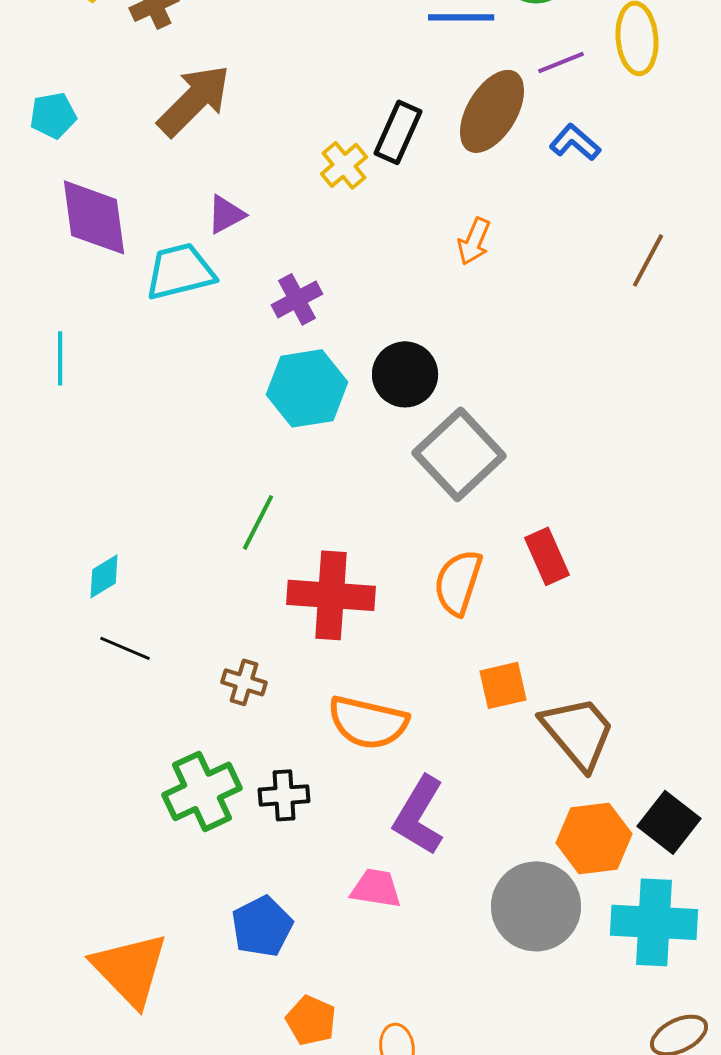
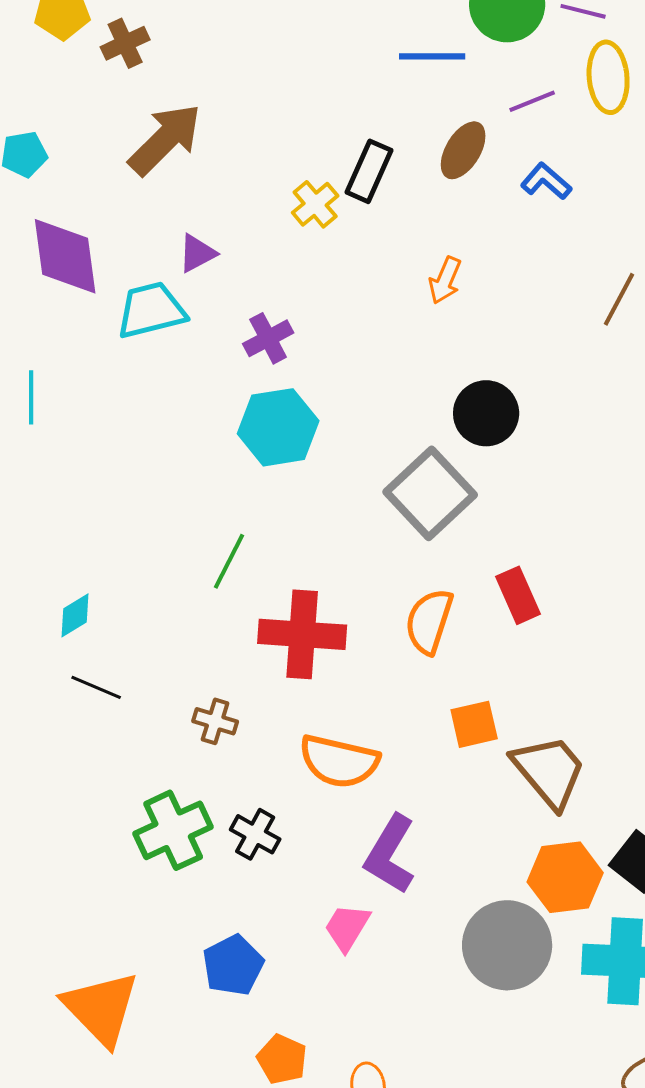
brown ellipse: (492, 111) -> (463, 150), size x0.7
black circle: (405, 374) -> (486, 413), moved
black cross: (284, 795) -> (255, 834), turned 33
pink trapezoid: (376, 888) -> (347, 927), turned -68

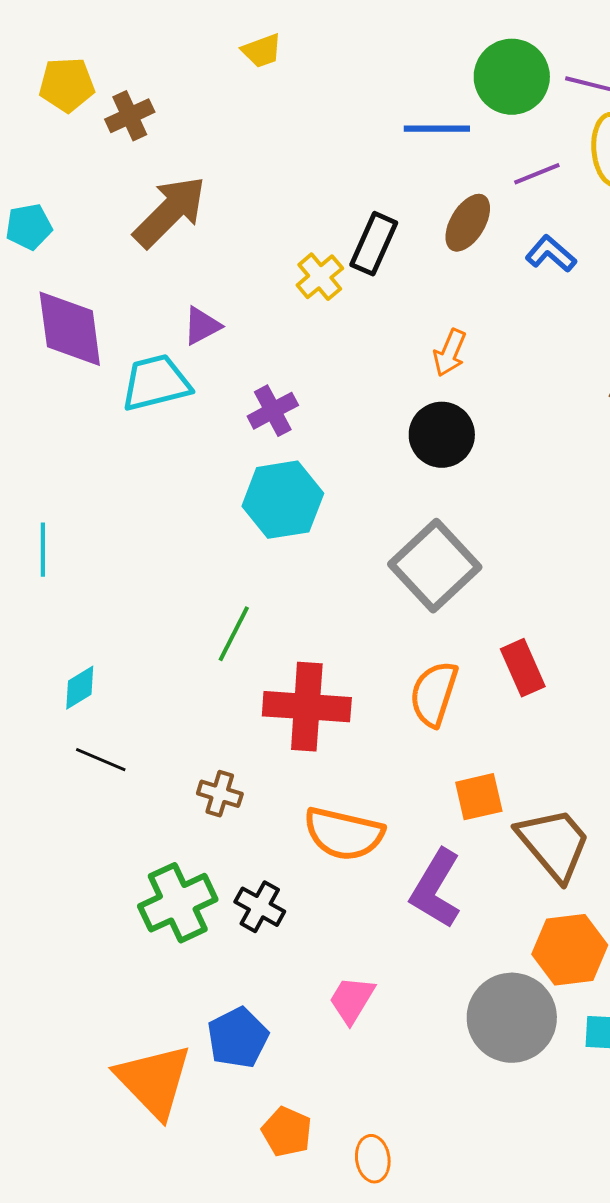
cyan line: (31, 397) -> (43, 550), moved
black circle: (486, 413) -> (442, 435), moved
purple L-shape: (390, 854) -> (436, 889), moved
orange triangle: (101, 1008) -> (154, 1081), moved

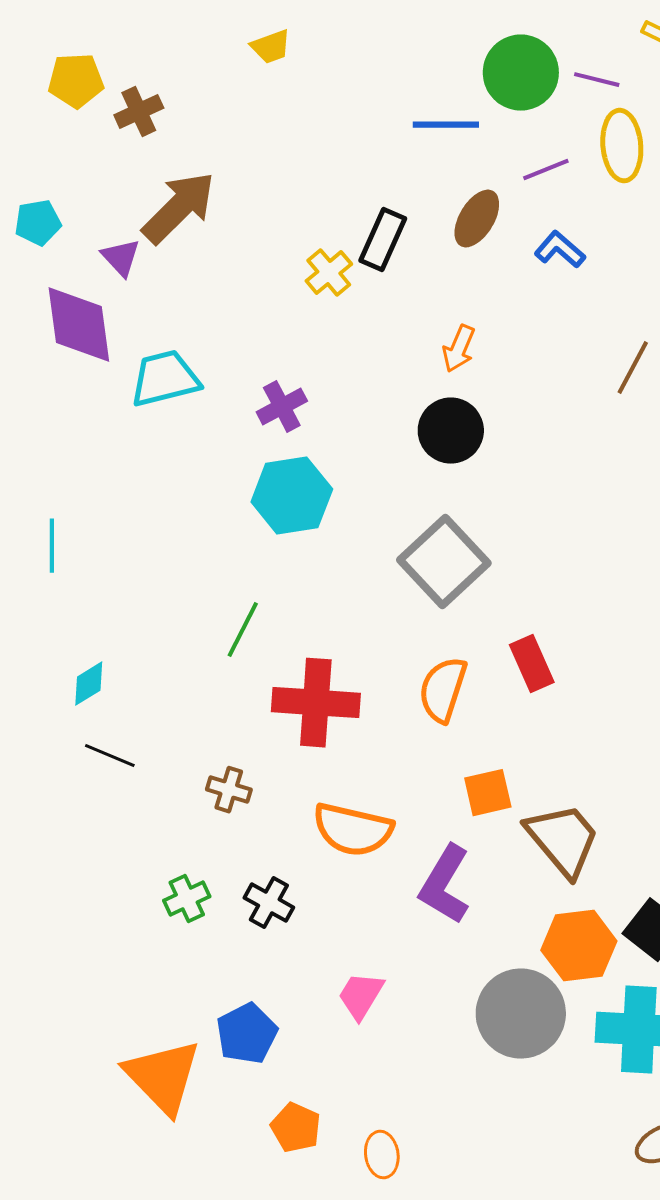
purple triangle: (202, 326) -> (121, 258), moved, turned -45
green cross: (178, 903) -> (187, 899), size x0.6

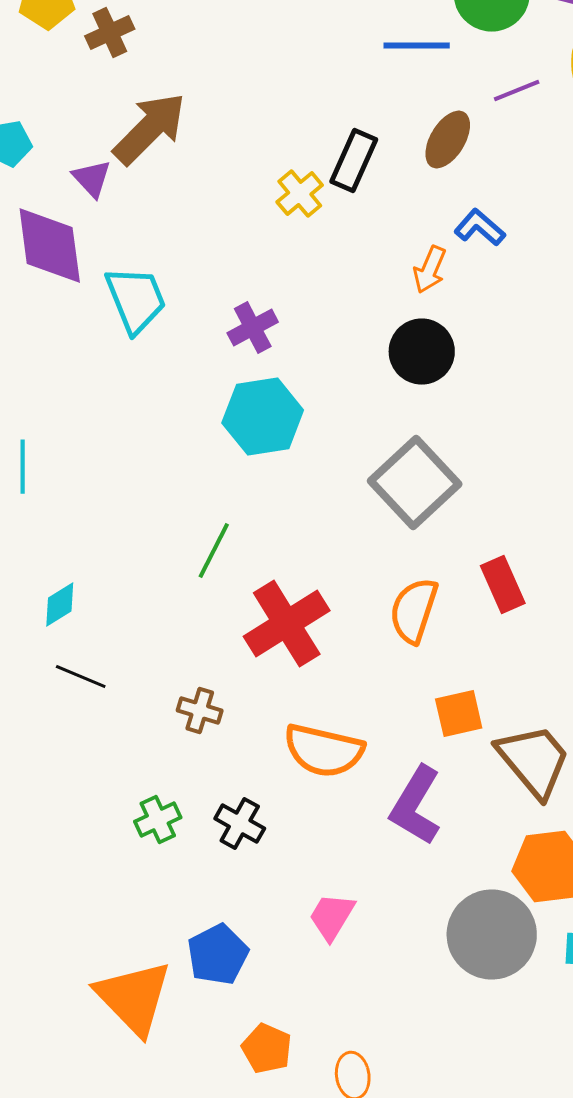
blue L-shape: (560, 250) -> (480, 228), moved
cyan trapezoid: (165, 379) -> (136, 300), turned 82
red cross: (316, 703) -> (287, 624), turned -36

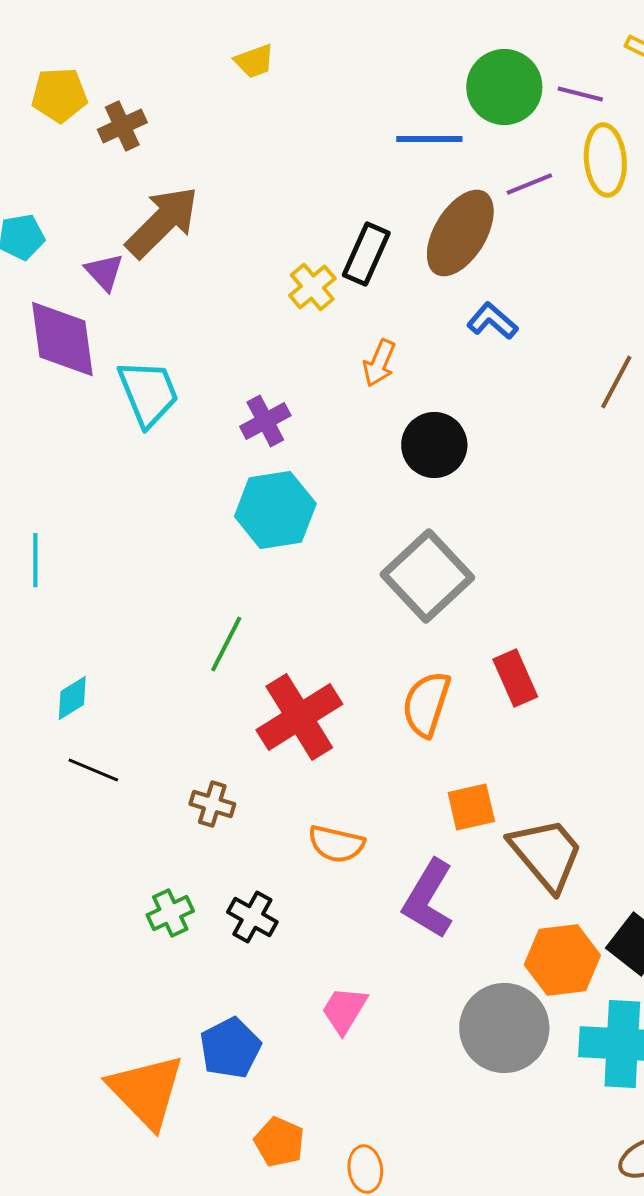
brown ellipse: (448, 140) -> (460, 233), size x1.5
orange arrow: (430, 270) -> (379, 363), moved
orange semicircle: (324, 750) -> (336, 844), size x0.7

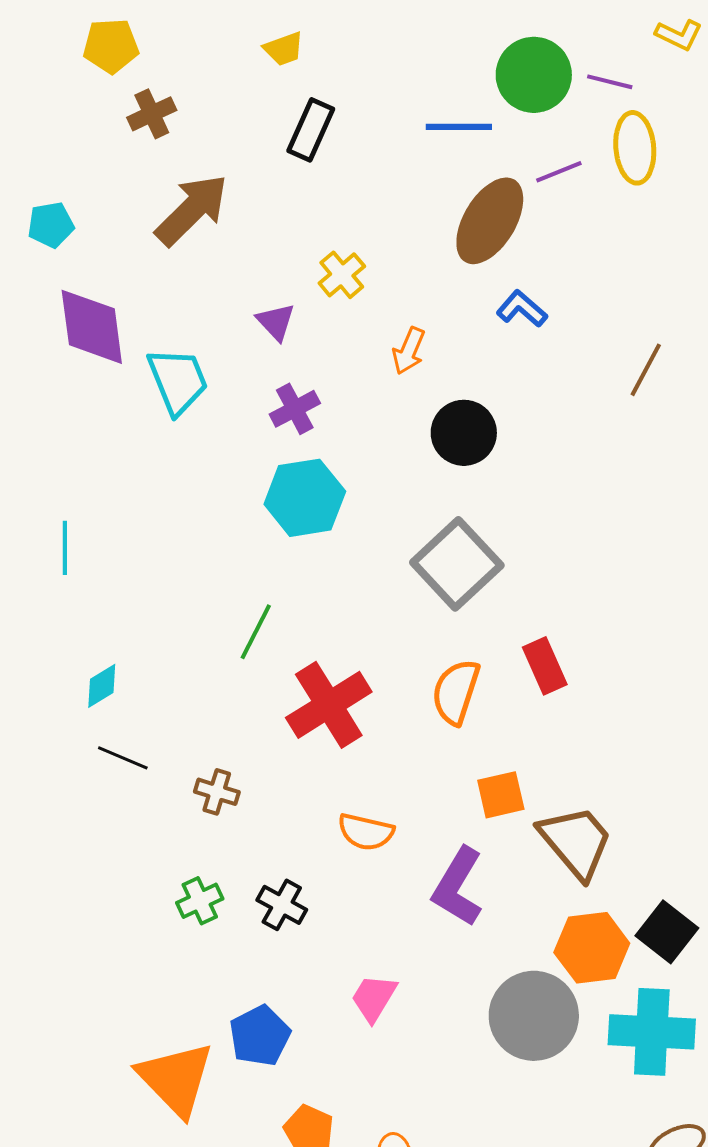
yellow pentagon: (59, 95) -> (111, 46), moved
black rectangle: (366, 254) -> (311, 130), moved
purple triangle: (104, 272) -> (276, 322), moved
brown cross: (212, 804) -> (217, 792), moved

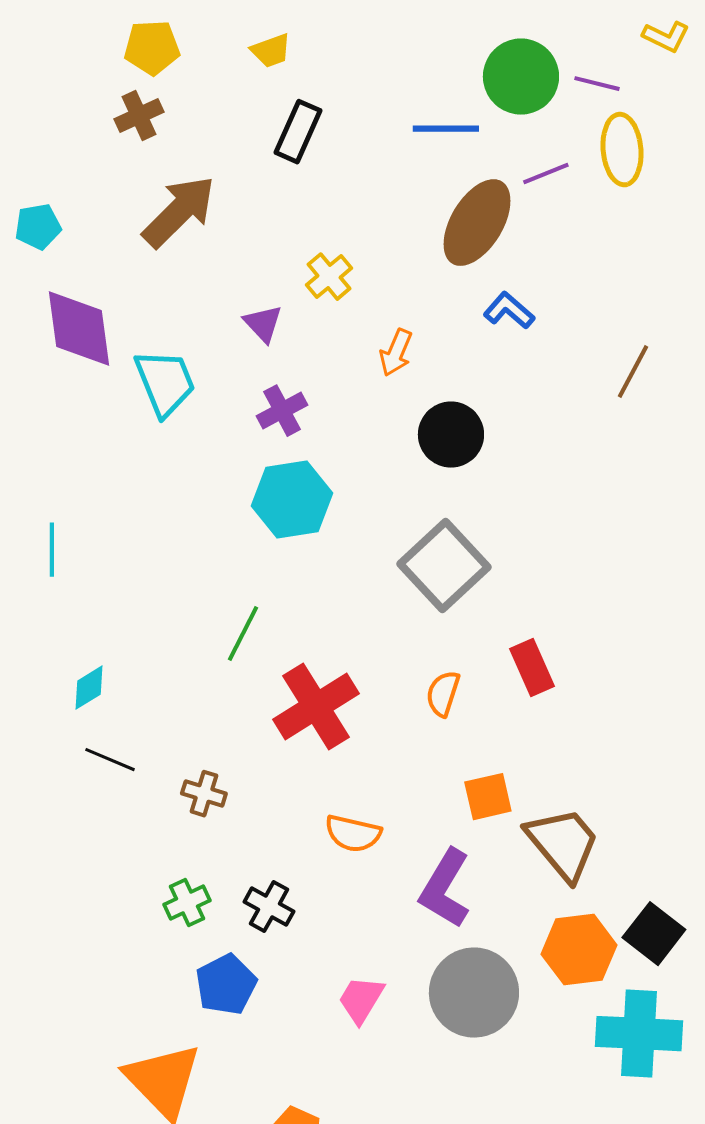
yellow pentagon: (111, 46) -> (152, 48), moved
orange semicircle: (456, 692) -> (443, 694), size x0.7
gray circle: (534, 1016) -> (474, 993), moved
blue pentagon: (260, 1036) -> (226, 985), moved

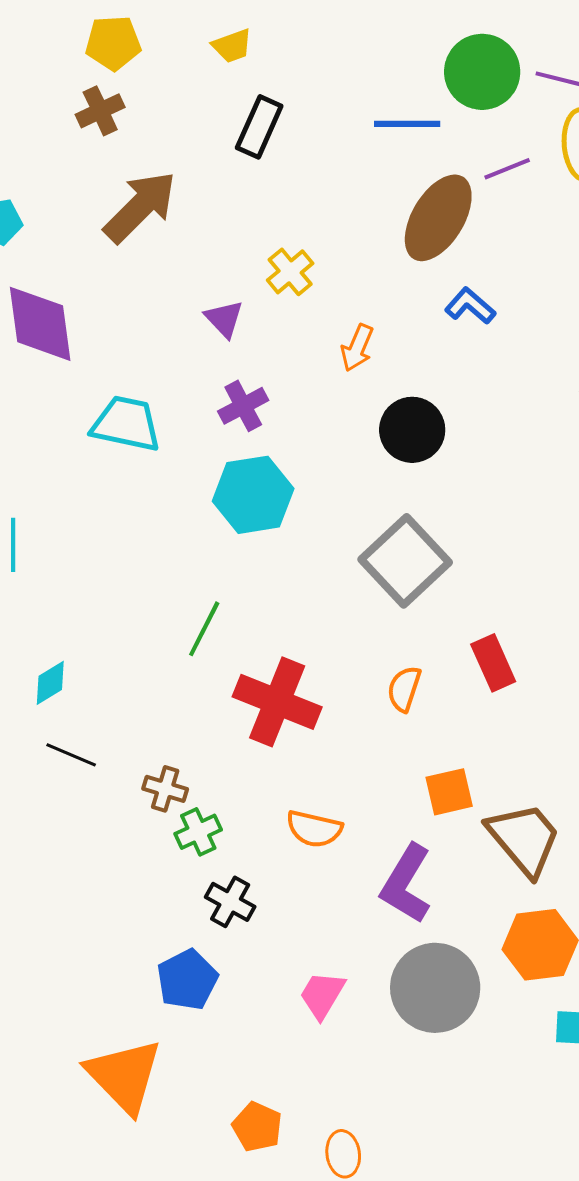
cyan trapezoid: (165, 383) -> (126, 424), moved, turned -56
red cross: (316, 707) -> (277, 702), turned -36
green cross: (187, 903) -> (198, 832), moved

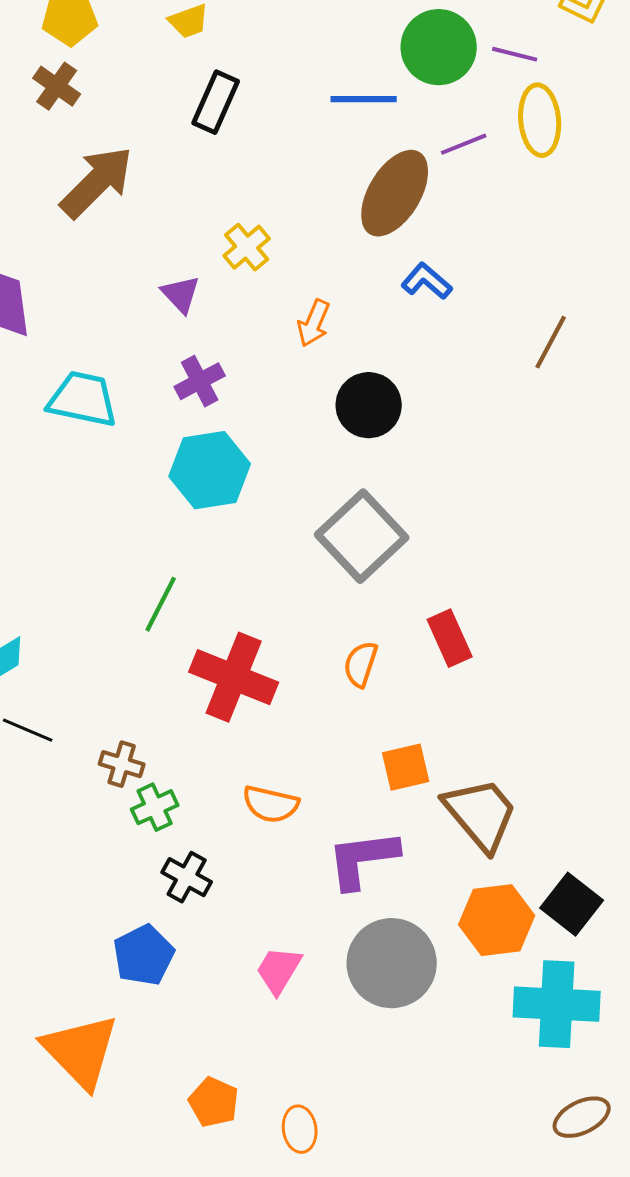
brown cross: (100, 111) -> (57, 86), turned -30
purple L-shape: (406, 884) -> (363, 859), turned 52

